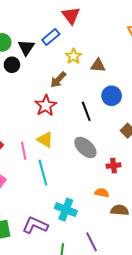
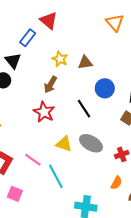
blue rectangle: (51, 37) -> (28, 38), moved
yellow triangle: (45, 140) -> (64, 144), moved
pink line: (24, 151) -> (33, 160), turned -30
orange semicircle: (102, 193) -> (116, 183), turned 120

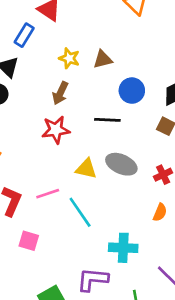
black line: (84, 109) -> (107, 120), turned -48
red star: (44, 112) -> (56, 130), turned -30
pink line: (33, 160) -> (48, 194), turned -48

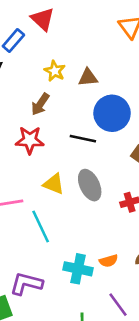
blue circle: (132, 91) -> (112, 113), size x1.4
gray ellipse: (121, 164) -> (90, 185), turned 32
orange semicircle: (160, 212) -> (109, 261), moved, turned 42
purple L-shape: (93, 280) -> (26, 284), moved

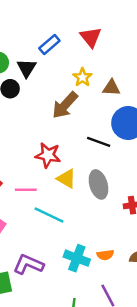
red triangle: (43, 19) -> (91, 37), moved
brown arrow: (40, 104) -> (65, 105), size x1.4
red star: (30, 140) -> (48, 155), moved
cyan line: (41, 226) -> (49, 215), turned -48

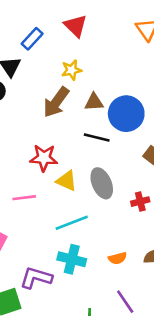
yellow star: (82, 77) -> (72, 70), turned 30
brown triangle: (111, 88) -> (94, 102), moved
cyan line: (49, 215) -> (72, 223), moved, turned -40
cyan cross: (77, 258) -> (72, 259), moved

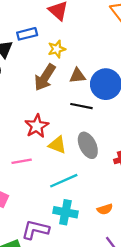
blue rectangle: (32, 39) -> (27, 34), moved, turned 36
red star: (44, 158) -> (37, 126), turned -30

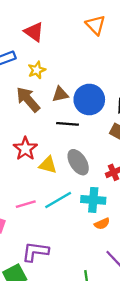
brown arrow: (45, 77) -> (28, 100), turned 112
pink line: (22, 161) -> (26, 204), moved
cyan cross: (65, 212) -> (93, 200), moved

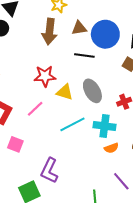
brown arrow: (28, 100) -> (50, 31), turned -135
red star: (25, 149) -> (45, 76), turned 30
pink line: (26, 204) -> (35, 109), moved, turned -30
purple L-shape: (35, 252) -> (49, 171), turned -75

